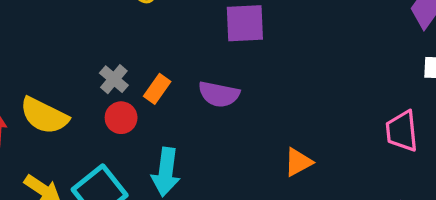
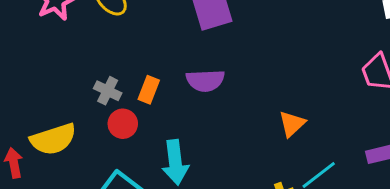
yellow semicircle: (44, 116) -> (53, 139), turned -30

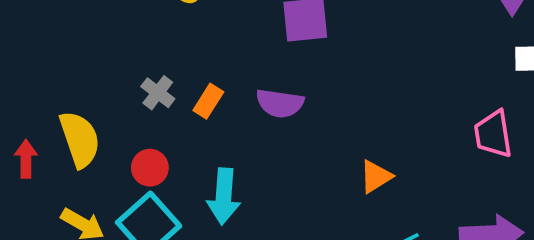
red circle: (123, 124) -> (150, 168), moved
yellow semicircle: (53, 139) -> (80, 139), turned -102

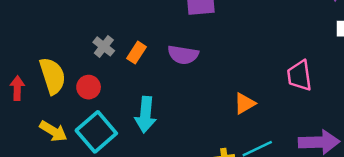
pink trapezoid: (493, 134) -> (299, 76), moved
red circle: (150, 168) -> (89, 87), moved

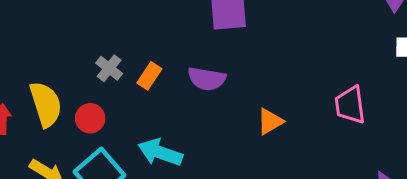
orange triangle: (245, 103) -> (270, 122), moved
cyan arrow: (145, 115) -> (160, 152), turned 104

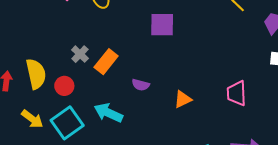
orange rectangle: (149, 76) -> (106, 62), size x1.4
purple semicircle: (207, 79) -> (141, 85), moved, size x0.7

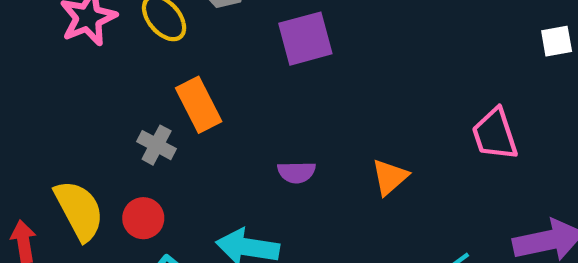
orange rectangle: (106, 62) -> (199, 105), moved, turned -50

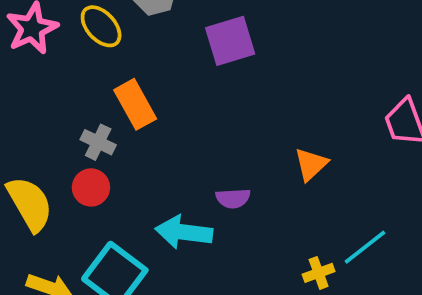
purple semicircle: (296, 172) -> (233, 198), moved
red circle: (143, 218) -> (91, 187), moved

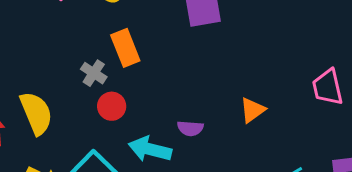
red circle: (91, 187) -> (112, 106), moved

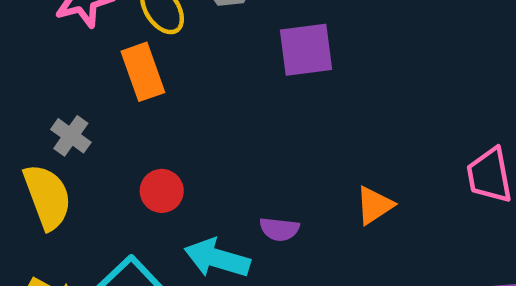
orange rectangle: (125, 48) -> (143, 72), moved
gray cross: (94, 73) -> (71, 136), moved

